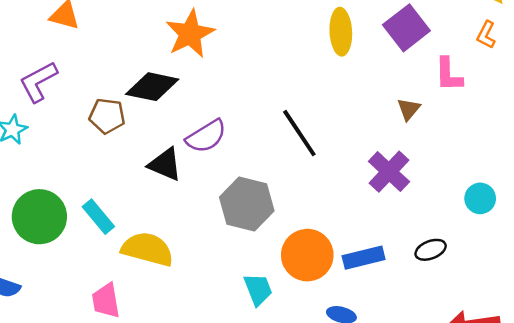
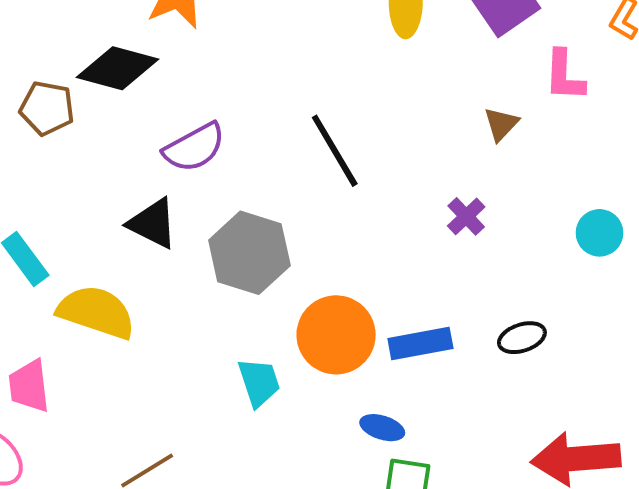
black triangle: (165, 164) -> (153, 223), moved
purple cross: (389, 172) -> (466, 216), size x0.6
cyan circle: (480, 198) -> (599, 233), moved

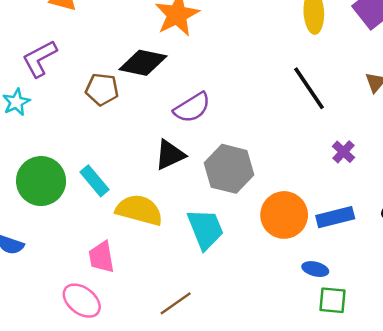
black line: (335, 151) -> (309, 88), moved
purple cross: (466, 216) -> (343, 152), moved
black triangle: (153, 223) -> (170, 155), turned -48
cyan trapezoid: (259, 382) -> (205, 229), moved, size x1.4

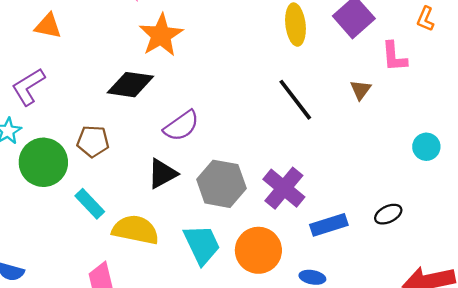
brown pentagon: (102, 89) -> (93, 141), moved
purple cross: (343, 152) -> (284, 188), moved, size x1.8
green circle: (41, 181) -> (43, 162), moved
orange circle: (284, 215) -> (258, 250), moved

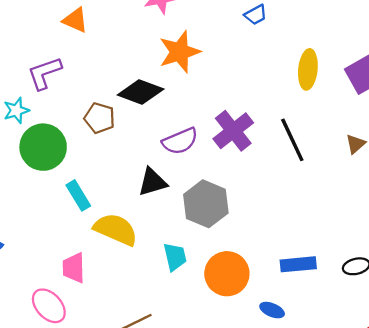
brown pentagon: (93, 141) -> (100, 118), moved
purple cross: (284, 188) -> (233, 131), moved
cyan trapezoid: (202, 245) -> (175, 257), size x0.7

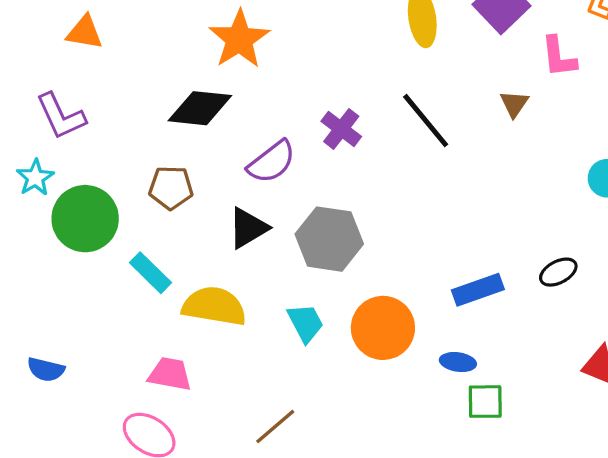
purple L-shape: (44, 73) -> (61, 116), turned -81
brown pentagon: (100, 118) -> (171, 188), moved
purple cross: (233, 131) -> (341, 129), size x0.7
pink trapezoid: (74, 268) -> (170, 374), turned 116

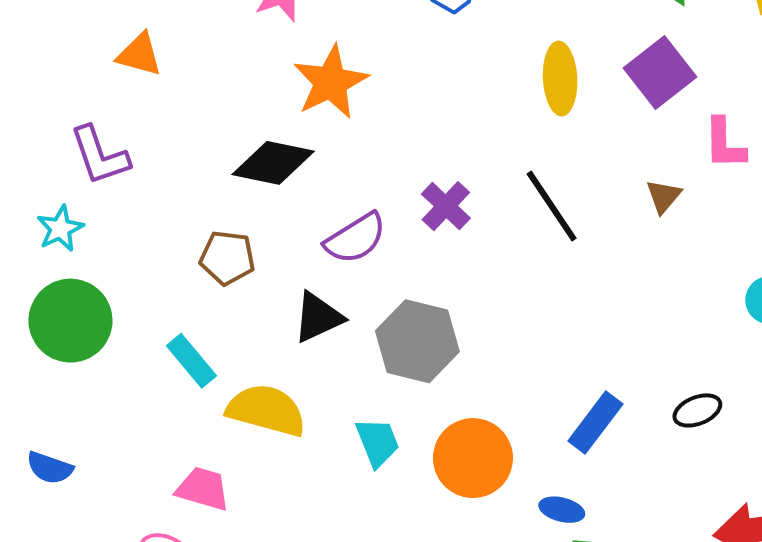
green circle: (85, 219) -> (70, 321), moved
blue rectangle: (478, 290) -> (595, 422), turned -39

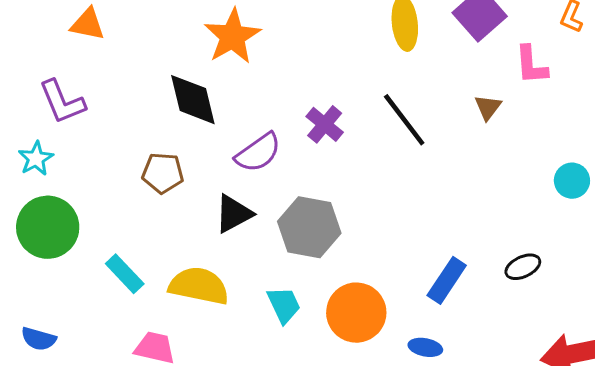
black diamond: (273, 163) -> (193, 100), turned 68
cyan rectangle: (191, 361) -> (125, 274), moved

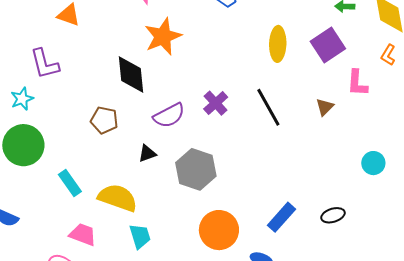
black triangle: (234, 214) -> (147, 154), size x0.7
cyan trapezoid: (284, 305) -> (140, 236), moved

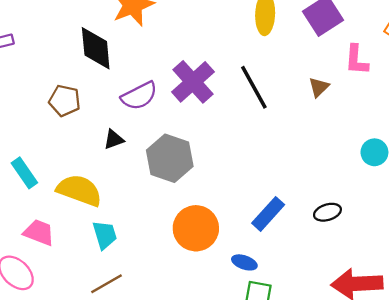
purple cross: (216, 103) -> (193, 82), size x1.5

